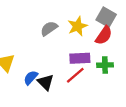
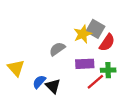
gray square: (106, 17) -> (95, 29), moved
gray semicircle: (49, 28) -> (57, 49), moved
red line: (75, 75) -> (95, 82), moved

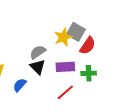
red line: (95, 82) -> (65, 92), moved
black triangle: (53, 86) -> (38, 67), moved

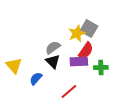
red semicircle: (88, 46) -> (86, 50), moved
red line: (65, 92) -> (69, 92), moved

